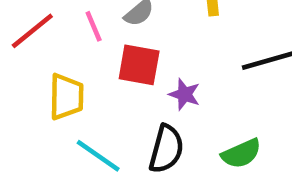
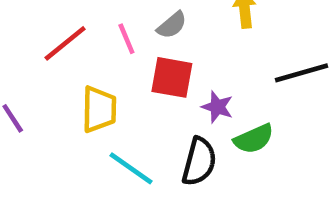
green semicircle: (241, 154) -> (254, 139), moved

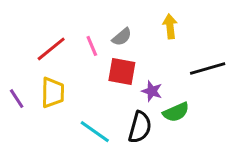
yellow trapezoid: (99, 109) -> (53, 93), moved

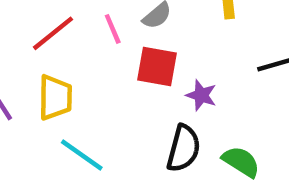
green semicircle: (176, 112) -> (241, 162), moved, turned -124
cyan line: (95, 132) -> (82, 155), moved

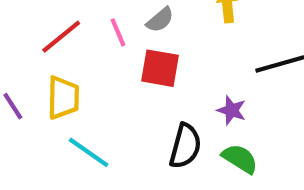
purple star: (201, 95) -> (232, 110), moved

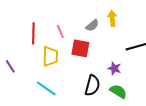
gray semicircle: (160, 20) -> (92, 25), moved
red line: (61, 37) -> (33, 33), turned -50
yellow trapezoid: (63, 98) -> (50, 56), moved

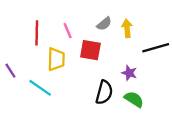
yellow arrow: (112, 18) -> (127, 28), moved
cyan line: (46, 88) -> (40, 88), moved

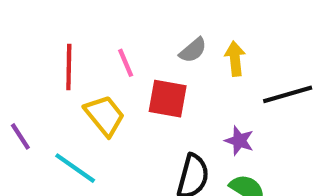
yellow trapezoid: (56, 59) -> (105, 115), turned -40

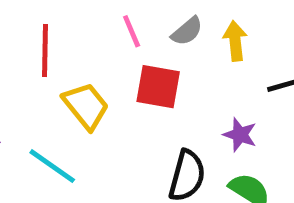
pink line: (126, 63) -> (132, 31), moved

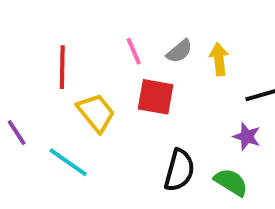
purple star: (240, 135) -> (247, 137), moved

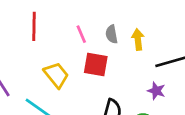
gray semicircle: (179, 51) -> (112, 34), turned 120
red line: (62, 67) -> (34, 26), moved

